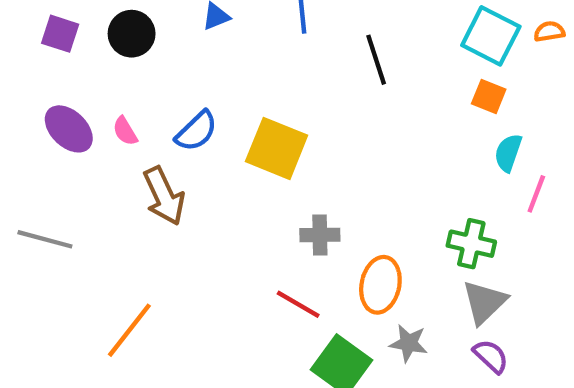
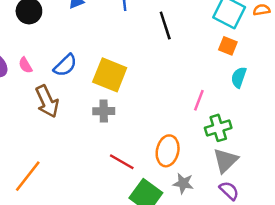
pink line: (536, 194) -> (199, 100), moved
gray cross: (320, 235) -> (104, 111), moved
green cross: (471, 244) -> (218, 128), turned -30

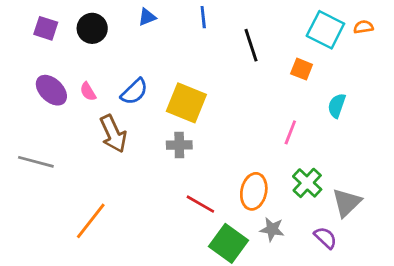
orange square: (228, 46) -> (302, 69), moved
green cross: (218, 128) -> (307, 183), moved, turned -30
gray triangle: (225, 160) -> (347, 203), moved

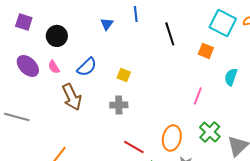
blue triangle: (147, 17) -> (107, 24), moved, turned -32
black circle: (92, 28) -> (57, 36), moved
yellow square: (186, 103) -> (124, 75), size x0.5

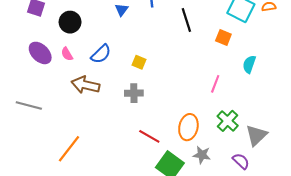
brown arrow: (72, 97) -> (85, 85), turned 128

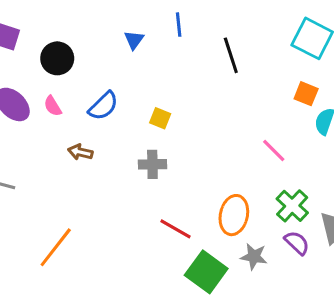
orange square: (223, 38) -> (306, 94), moved
pink line: (215, 84) -> (274, 151), turned -66
brown arrow: (85, 85) -> (80, 152), size x0.6
purple semicircle: (241, 161) -> (297, 243), moved

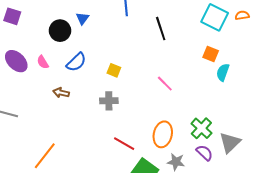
blue triangle: (134, 40) -> (82, 18), moved
black circle: (57, 58) -> (60, 31), moved
pink line: (274, 151) -> (165, 84), moved

